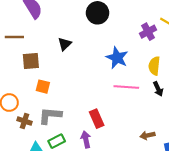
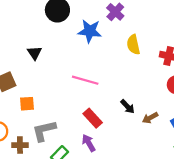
blue star: (117, 58) -> (90, 31), moved
pink line: (126, 87) -> (85, 80), moved, turned 30
black arrow: (158, 89) -> (128, 107), moved

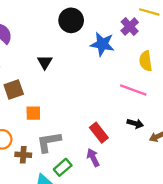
pink line: (85, 80) -> (133, 90), moved
black arrow: (128, 107) -> (135, 123), turned -35

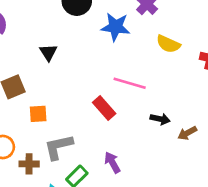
yellow semicircle: (146, 61) -> (168, 44), turned -54
pink line: (133, 90) -> (130, 83), moved
red rectangle: (99, 133) -> (104, 108), moved

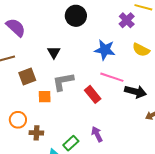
blue star: (116, 27) -> (105, 50), moved
black arrow: (160, 119) -> (136, 92), moved, size x1.5
gray L-shape: (58, 147) -> (63, 82), moved

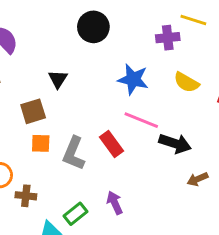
purple cross: (127, 20) -> (168, 38), turned 35
brown square: (27, 76) -> (33, 111), moved
gray L-shape: (63, 82) -> (74, 153), moved, turned -60

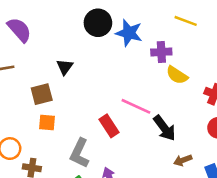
purple cross: (168, 38) -> (161, 52), moved
blue star: (133, 79) -> (129, 33), moved
black arrow: (175, 143) -> (164, 128), turned 32
gray L-shape: (74, 153) -> (79, 153), moved

